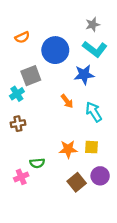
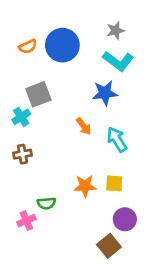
blue circle: (55, 50) -> (62, 45), moved
brown square: (77, 182) -> (109, 246), moved

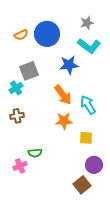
blue star: (105, 93) -> (69, 65), moved
orange arrow: (84, 126) -> (63, 95), size x1.5
orange star: (85, 186) -> (64, 121), moved

